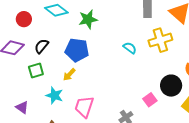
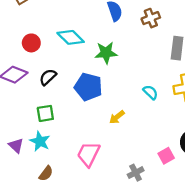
green square: (36, 70) -> (45, 113), moved
yellow arrow: (69, 75) -> (117, 117), moved
cyan star: (54, 95) -> (40, 141), moved

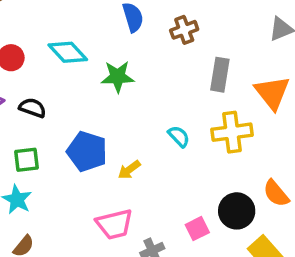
black semicircle: (48, 77) -> (32, 108), turned 60
blue pentagon: (88, 87) -> (87, 151), moved
pink trapezoid: (89, 154) -> (114, 224), moved, turned -132

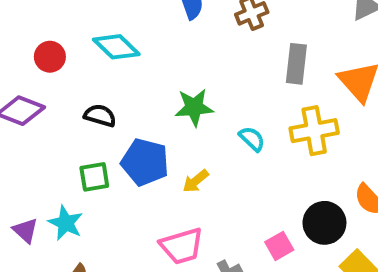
green star: (118, 77) -> (194, 107), moved
black semicircle: (32, 108) -> (100, 116), moved
green square: (27, 160) -> (94, 177), moved

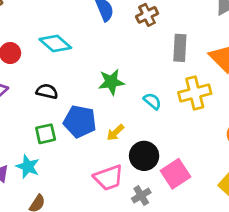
black circle: (324, 223) -> (144, 156), moved
pink square: (279, 246) -> (175, 174), size x1.5

